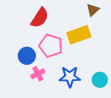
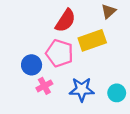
red semicircle: (40, 18) -> (65, 21), moved

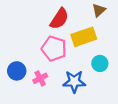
blue circle: (32, 65) -> (17, 71), moved
cyan circle: (117, 93) -> (100, 63), moved

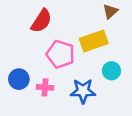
red semicircle: (59, 19) -> (41, 21), moved
pink cross: (40, 78) -> (45, 87), turned 32

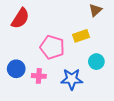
red semicircle: (41, 21) -> (20, 18), moved
yellow rectangle: (94, 41) -> (81, 36), size x0.7

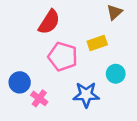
red semicircle: (20, 18) -> (49, 22), moved
pink cross: (39, 76) -> (39, 98), moved, turned 32

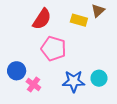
yellow rectangle: (97, 43) -> (79, 20), moved, turned 35
cyan circle: (116, 74) -> (99, 78), moved

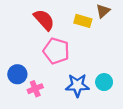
red semicircle: (42, 19) -> (44, 20), turned -75
pink cross: (33, 85) -> (35, 89), turned 32

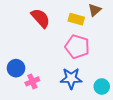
pink pentagon: (56, 51) -> (77, 47), moved
cyan circle: (104, 82) -> (102, 87), moved

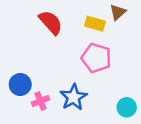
blue star: (71, 78) -> (73, 97), moved, turned -30

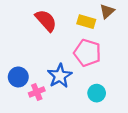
blue star: (73, 97) -> (60, 76), moved
cyan circle: (127, 107) -> (97, 93), moved

